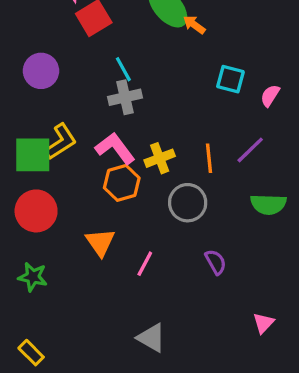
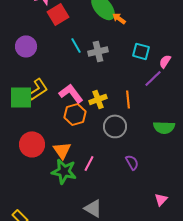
gray cross: (125, 97) -> (98, 51), moved
purple line: (250, 150) -> (153, 78), moved
red circle: (36, 211) -> (32, 144), moved
green star: (33, 277) -> (64, 171), moved, size x1.4

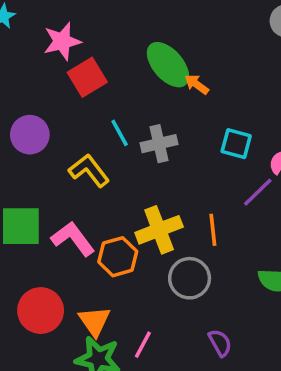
yellow L-shape: (38, 89) -> (89, 171), moved, turned -95
pink L-shape: (71, 93) -> (73, 239), moved
yellow cross: (98, 99) -> (159, 230), size x1.4

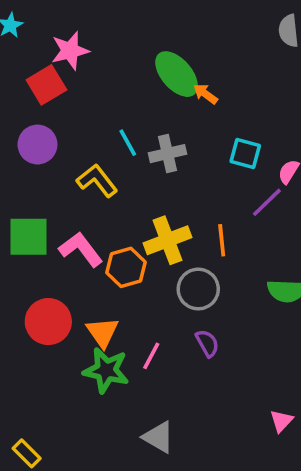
red square: (87, 77) -> (46, 85), moved
purple semicircle: (220, 343) -> (207, 343), moved

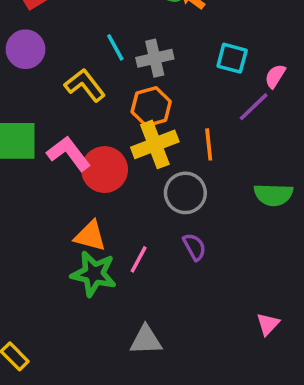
orange hexagon: (126, 267) -> (151, 107), moved
red circle: (48, 322) -> (105, 170), moved
orange triangle: (102, 332) -> (90, 236), turned -40
gray triangle: (158, 437) -> (146, 340), turned -32

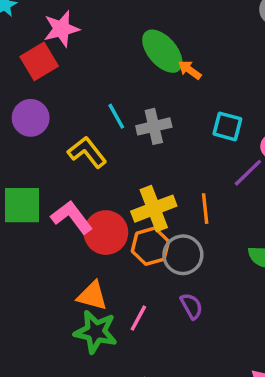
orange hexagon: (151, 107) -> (150, 246), moved

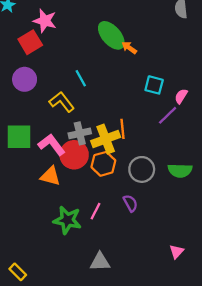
pink star: (61, 29) -> (45, 21), turned 30
gray cross: (154, 126) -> (80, 133), moved
orange line: (205, 209) -> (123, 129), moved
gray circle: (183, 255) -> (142, 169), moved
orange triangle: (92, 296) -> (50, 176), moved

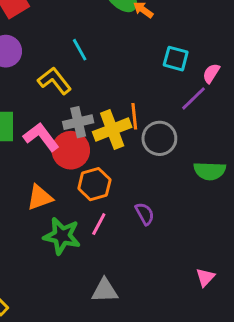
orange hexagon: (103, 164) -> (94, 184), moved
gray circle: (142, 169) -> (159, 138), moved
orange triangle: (50, 176) -> (40, 197), moved, turned -35

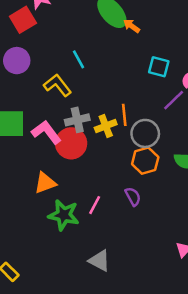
yellow cross: (112, 129) -> (106, 126), size x0.7
orange hexagon: (94, 184) -> (145, 161), moved
gray triangle: (105, 291) -> (99, 261), turned 30

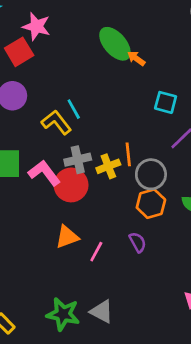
cyan line: (78, 59) -> (74, 109), moved
orange triangle: (45, 183) -> (67, 237), moved
green star: (64, 215) -> (63, 314), moved

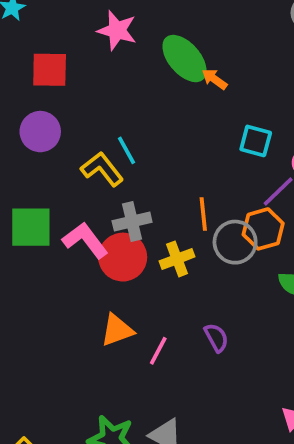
pink star: (36, 26) -> (117, 30), moved
red square: (19, 52) -> (50, 70), turned 32
yellow cross: (108, 166) -> (177, 259), moved
orange hexagon: (151, 204) -> (263, 229), moved

